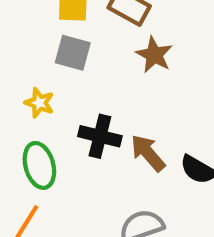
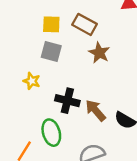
green ellipse: (39, 165) -> (51, 133), moved

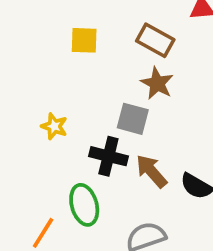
brown rectangle: (85, 24) -> (155, 40), moved
gray square: (51, 51) -> (133, 119), moved

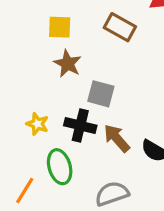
brown star: (157, 83) -> (68, 64), moved
yellow star: (54, 126) -> (37, 124), moved

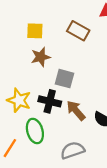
brown star: (68, 64) -> (41, 57), turned 30
yellow star: (37, 124) -> (19, 100), size x1.5

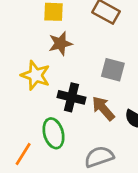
gray square: (65, 79) -> (113, 70), moved
yellow star: (19, 100) -> (36, 75), moved

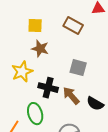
brown star: (60, 44) -> (40, 49), turned 30
yellow star: (36, 75) -> (22, 72), turned 30

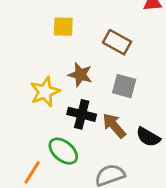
brown rectangle: (73, 26) -> (117, 42), moved
brown star: (40, 49) -> (80, 75), moved
green ellipse: (35, 114) -> (63, 151), turned -35

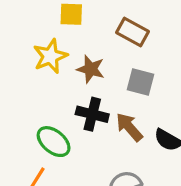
yellow star: (45, 92) -> (50, 56), moved
green ellipse: (63, 151) -> (54, 142), moved

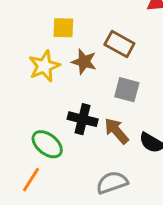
brown star: (91, 69) -> (84, 62), moved

